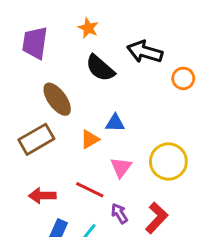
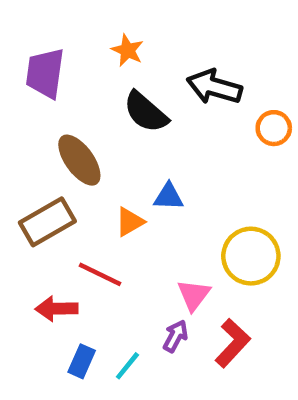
pink triangle: (121, 167) -> (194, 295), moved
red line: (90, 190) -> (100, 274), moved
purple arrow: (119, 213) -> (175, 336), turned 60

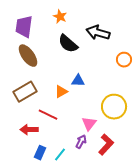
orange circle: (274, 128) -> (124, 60), moved
brown ellipse: (79, 160) -> (28, 56), moved

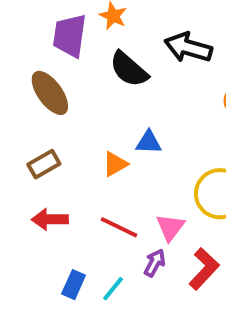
purple trapezoid: (24, 27) -> (70, 36), moved
brown rectangle: (25, 92) -> (44, 164), size x0.7
red line: (48, 115) -> (119, 227), moved
red arrow: (29, 130) -> (50, 219), moved

